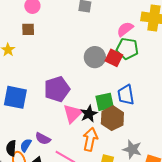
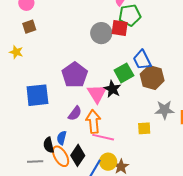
brown hexagon: (112, 118) -> (152, 77), moved
purple semicircle: (43, 139) -> (75, 113), moved, turned -63
orange arrow: (90, 139) -> (93, 122), moved

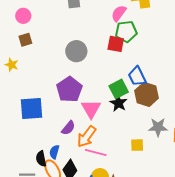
gray circle: (101, 33) -> (76, 51), moved
black star: (112, 89) -> (118, 103), moved
orange arrow: (93, 122) -> (87, 137), turned -140

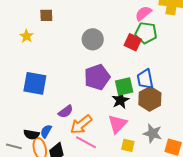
purple pentagon: (69, 89) -> (97, 77), moved
pink triangle: (91, 109) -> (117, 124), moved
black semicircle: (41, 159) -> (31, 134), turned -84

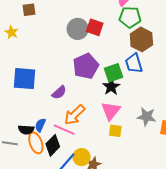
red square: (133, 42) -> (95, 27), moved
brown hexagon: (150, 99) -> (141, 39), moved
purple semicircle: (66, 111) -> (59, 92), moved
pink line: (86, 142) -> (64, 130), moved
yellow square: (128, 145) -> (115, 131), moved

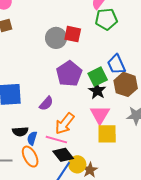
brown hexagon: (141, 39) -> (126, 84), moved
black semicircle: (26, 130) -> (20, 131), moved
yellow square: (115, 131) -> (107, 134), size x1.5
black diamond: (53, 145) -> (63, 155), moved, turned -75

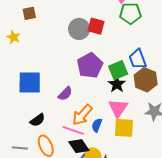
black semicircle: (20, 131) -> (37, 120), turned -35
blue semicircle: (32, 138) -> (97, 125), moved

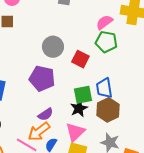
red square: (96, 26) -> (80, 59), moved
purple pentagon: (90, 65) -> (42, 78), moved, turned 30
purple semicircle: (65, 94) -> (46, 114), moved

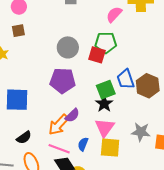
green pentagon: (106, 42) -> (106, 43), moved
brown hexagon: (108, 110) -> (148, 86), moved
orange arrow: (39, 132) -> (59, 125), moved

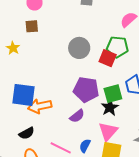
purple pentagon: (63, 81) -> (86, 90), moved
orange arrow: (59, 125) -> (40, 106), moved, turned 30

